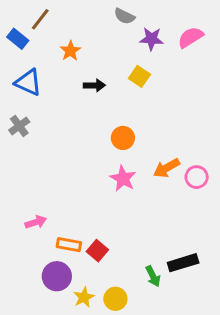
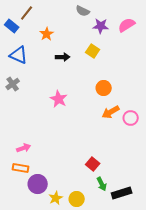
orange circle: (123, 138) -> (104, 88), moved
pink star: (123, 179) -> (59, 99), moved
orange rectangle: (69, 245) -> (21, 168), moved
red square: (97, 251) -> (93, 164), moved
black rectangle: (183, 263) -> (122, 193), moved

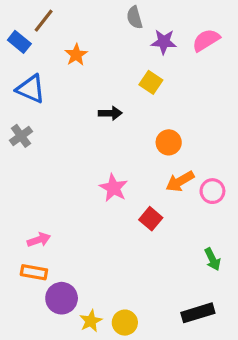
gray semicircle: (83, 11) -> (135, 17), turned 48
black arrow: (63, 57) -> (110, 113), moved
pink star: (59, 99) -> (113, 188), moved
red square: (93, 164) -> (151, 219), moved
green arrow: (102, 184) -> (212, 259), moved

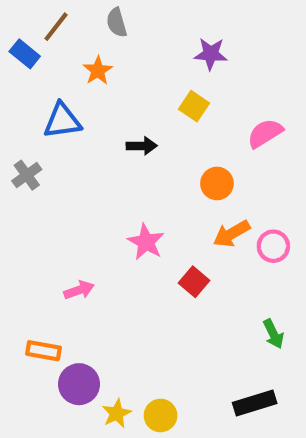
gray semicircle: (135, 17) -> (117, 23), moved
pink semicircle: (206, 40) -> (265, 133), moved
blue triangle: (31, 89) -> (62, 121), moved, turned -32
pink arrow: (39, 240) -> (79, 290), moved

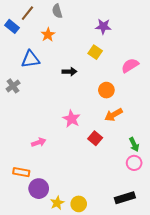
pink circle: (273, 246) -> (134, 163), moved
green arrow: (273, 334) -> (134, 144), moved

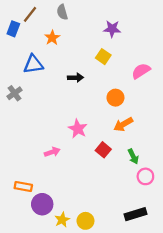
blue rectangle: (12, 26) -> (13, 29), turned 72
pink arrow: (39, 142) -> (52, 152), moved
green arrow: (134, 144) -> (133, 156), moved

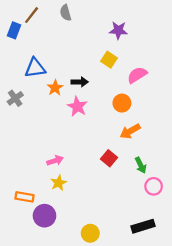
orange star: (52, 38) -> (55, 88), moved
pink semicircle: (141, 71) -> (137, 75), moved
pink star: (78, 129) -> (77, 107), moved
yellow star: (62, 220) -> (59, 183), moved

